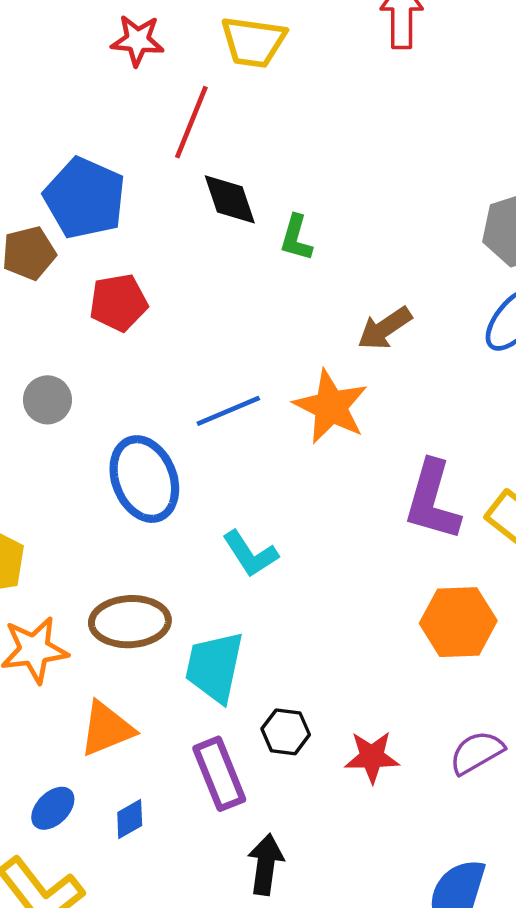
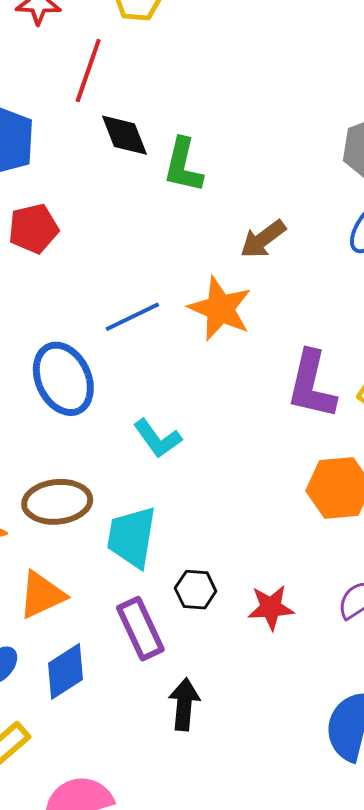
green L-shape: (296, 238) -> (183, 165), size x1.4
blue diamond: (130, 819) -> (66, 671), size x1.6

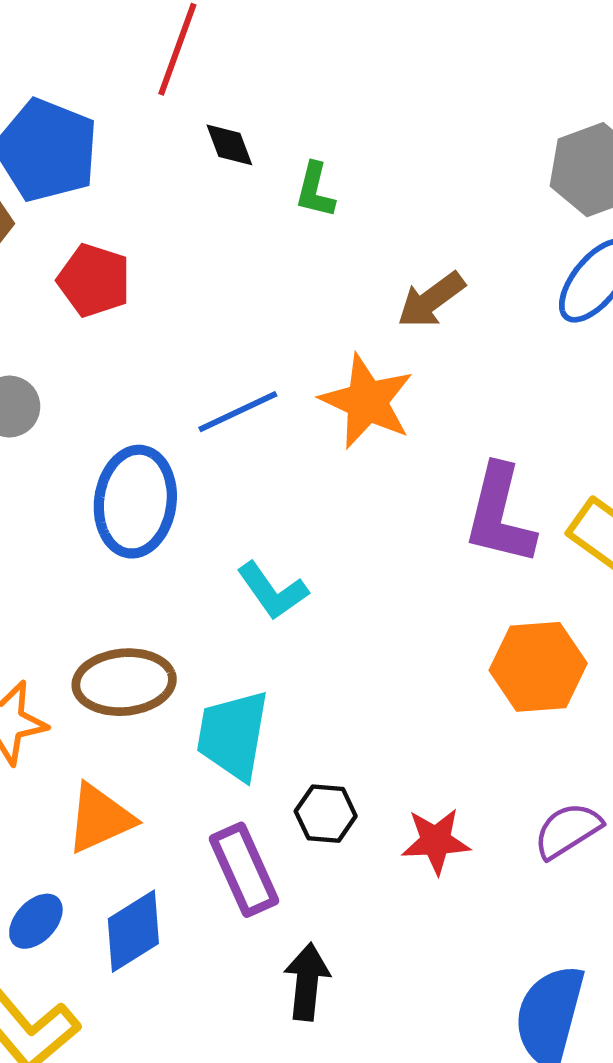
black diamond: (124, 135) -> (229, 145), size x0.7
green L-shape: (183, 165) -> (315, 190), size x0.7
red pentagon: (33, 229) -> (94, 280), turned 30
blue ellipse: (63, 379) -> (135, 502), turned 32

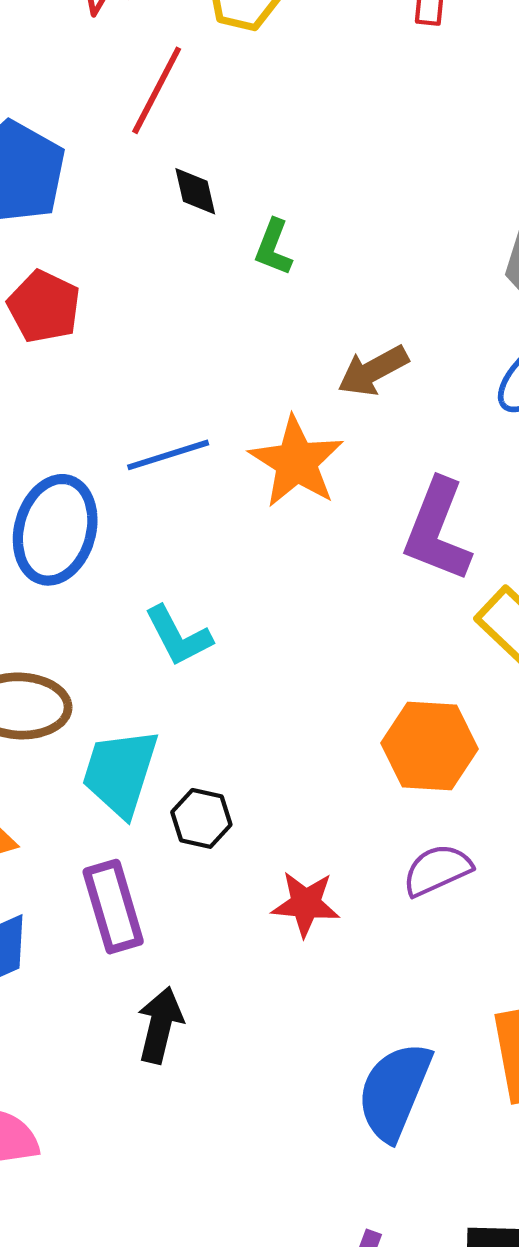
purple L-shape: (500, 515) -> (437, 530), moved
black hexagon: (326, 814) -> (201, 818), moved
purple semicircle: (568, 830) -> (437, 870), moved

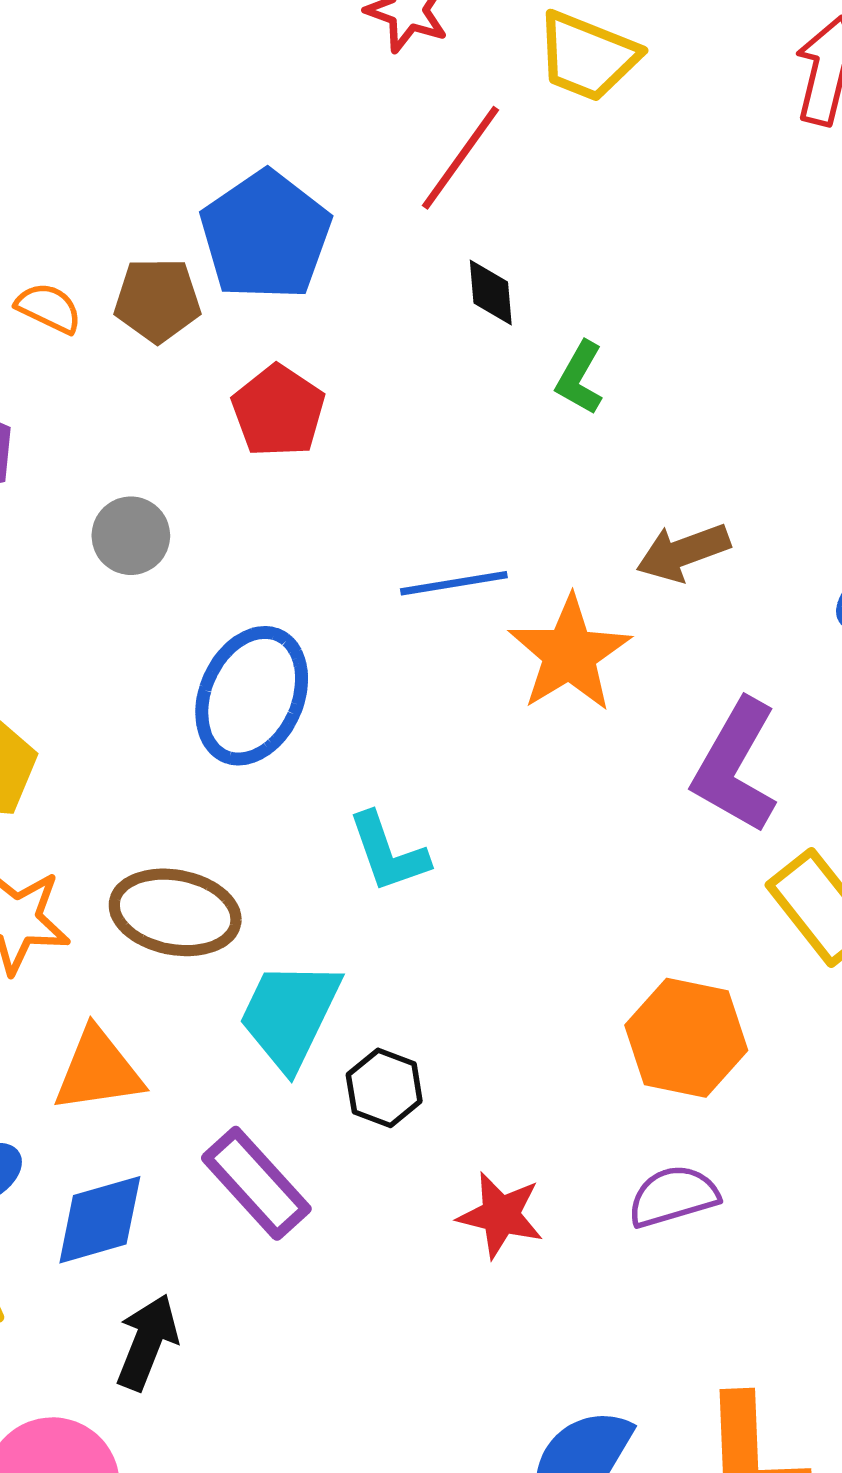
blue line: (168, 455) -> (454, 583), moved
purple rectangle: (113, 907) -> (256, 1183), turned -34
black arrow: (160, 1025) -> (147, 1342), moved

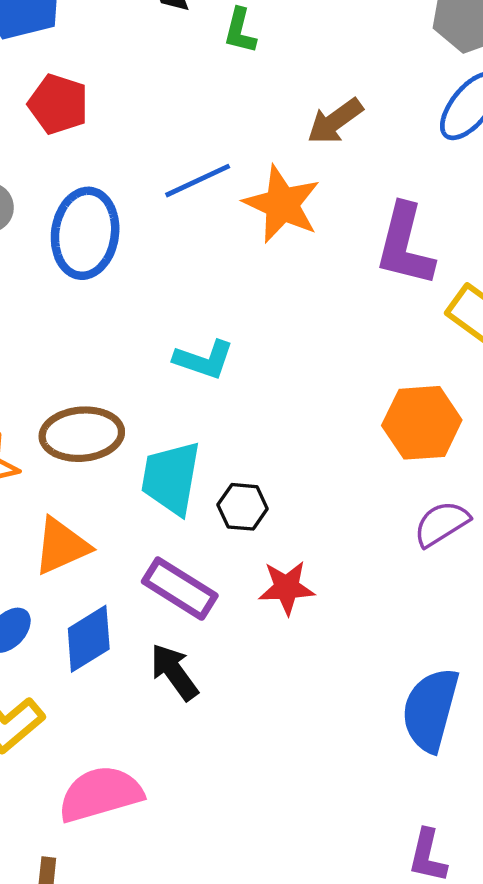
blue ellipse: (252, 696) -> (85, 233), moved
cyan L-shape: (388, 852) -> (204, 360), turned -36
red star: (501, 1215) -> (287, 588), moved
black arrow: (147, 1342) -> (174, 672), moved, turned -42

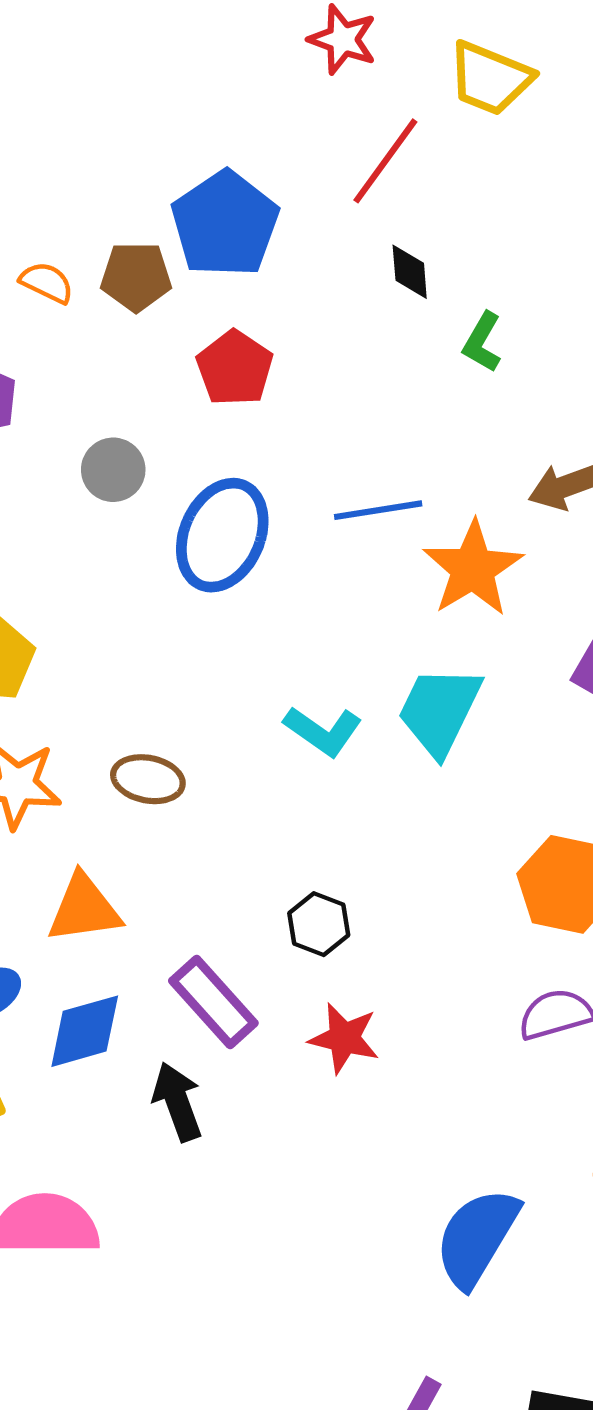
brown ellipse: (82, 434) -> (148, 779), size x0.7
cyan trapezoid: (171, 478) -> (439, 711), moved

